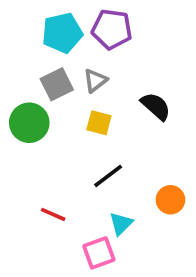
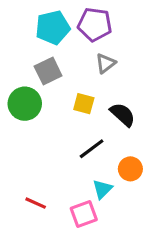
gray triangle: (95, 81) -> (106, 63), moved
black semicircle: (156, 106) -> (123, 115), moved
orange circle: (170, 200) -> (130, 169), moved
red line: (53, 214) -> (36, 203), moved

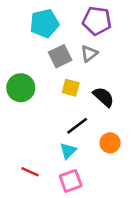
purple pentagon: (95, 24) -> (97, 21), moved
gray square: (48, 71) -> (60, 56), moved
cyan triangle: (102, 189) -> (68, 151), moved

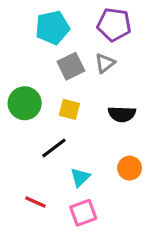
yellow square: (71, 88) -> (69, 109), moved
black semicircle: (103, 97) -> (122, 114), turned 140
black line: (77, 126) -> (54, 148), moved

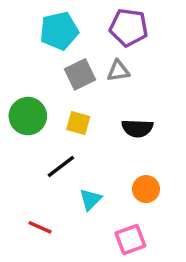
gray triangle: (105, 63) -> (118, 71), turned 30
pink square: (83, 213) -> (130, 239), moved

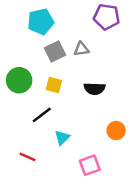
purple pentagon: (129, 27) -> (107, 17), moved
orange circle: (146, 189) -> (116, 131), moved

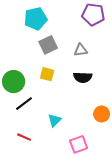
gray triangle: (81, 49) -> (81, 50), moved
green circle: (19, 80) -> (14, 82), moved
black line: (42, 115) -> (24, 104), moved

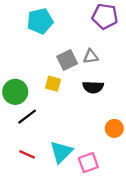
gray square: (48, 45) -> (67, 60), moved
cyan triangle: (54, 120) -> (61, 152), moved, size x1.5

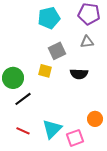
cyan pentagon: (40, 21) -> (49, 18), moved
gray triangle: (91, 56) -> (87, 42), moved
orange circle: (114, 128) -> (95, 119), moved

